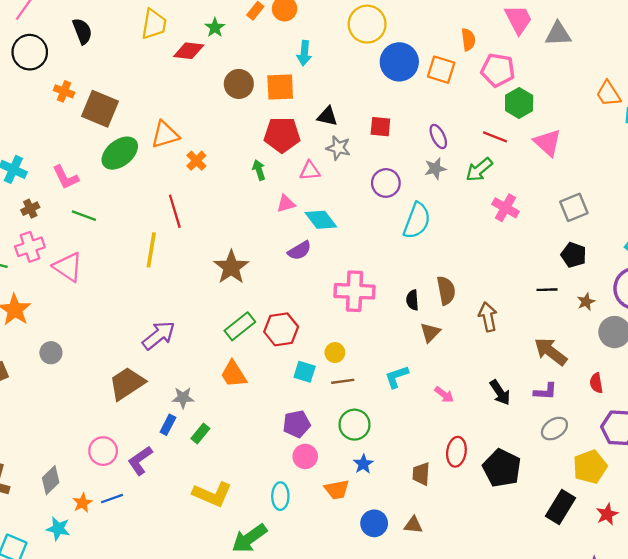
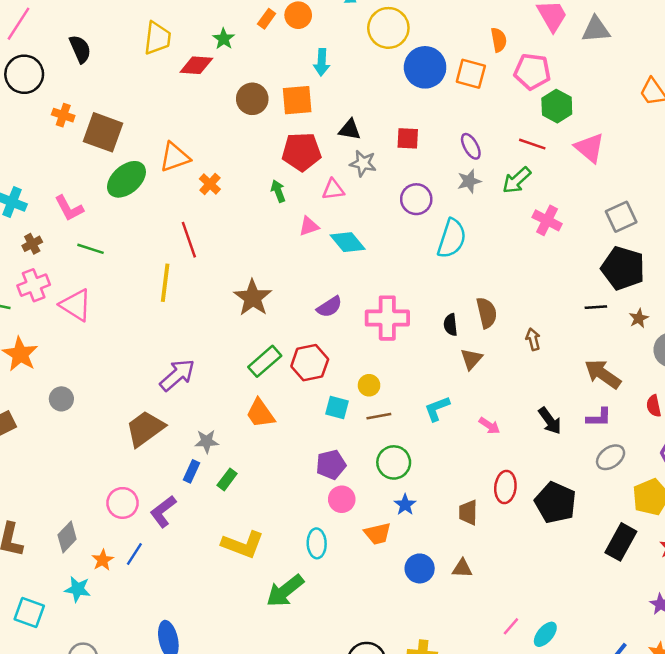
purple semicircle: (299, 251) -> (329, 307), moved
black pentagon: (574, 255) -> (623, 268), size x1.6
brown arrow: (488, 317) -> (533, 339), size x0.7
blue line: (112, 499) -> (134, 554), turned -35

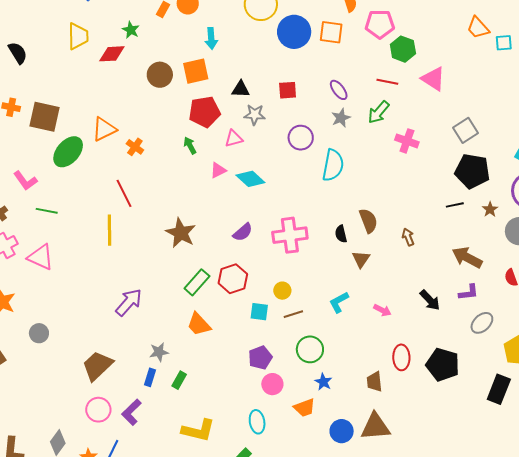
brown trapezoid: (145, 429) -> (97, 366), moved
brown triangle: (462, 568) -> (375, 427), size x1.8

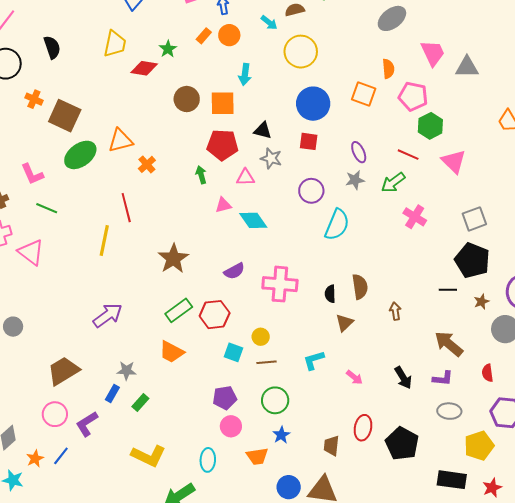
blue circle: (294, 32) -> (313, 104), moved
gray ellipse: (482, 323) -> (449, 411), turned 35
orange trapezoid: (199, 324) -> (172, 352), turned -32
black rectangle: (499, 389) -> (452, 480), turned 64

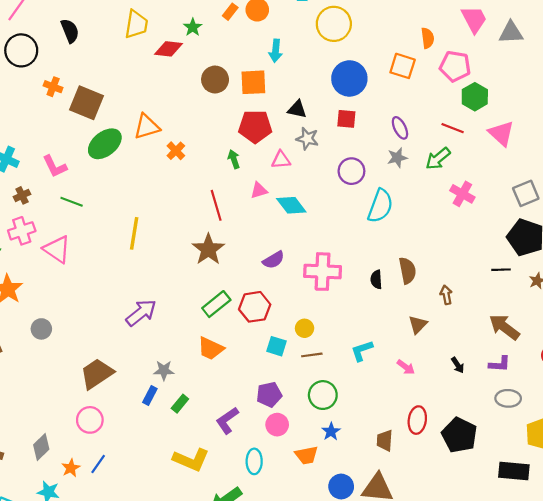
red line: (126, 208) -> (216, 205), moved
brown triangle: (344, 323) -> (418, 325), moved
black arrow: (403, 378) -> (458, 365), size x0.7
purple L-shape: (87, 424) -> (227, 420), moved

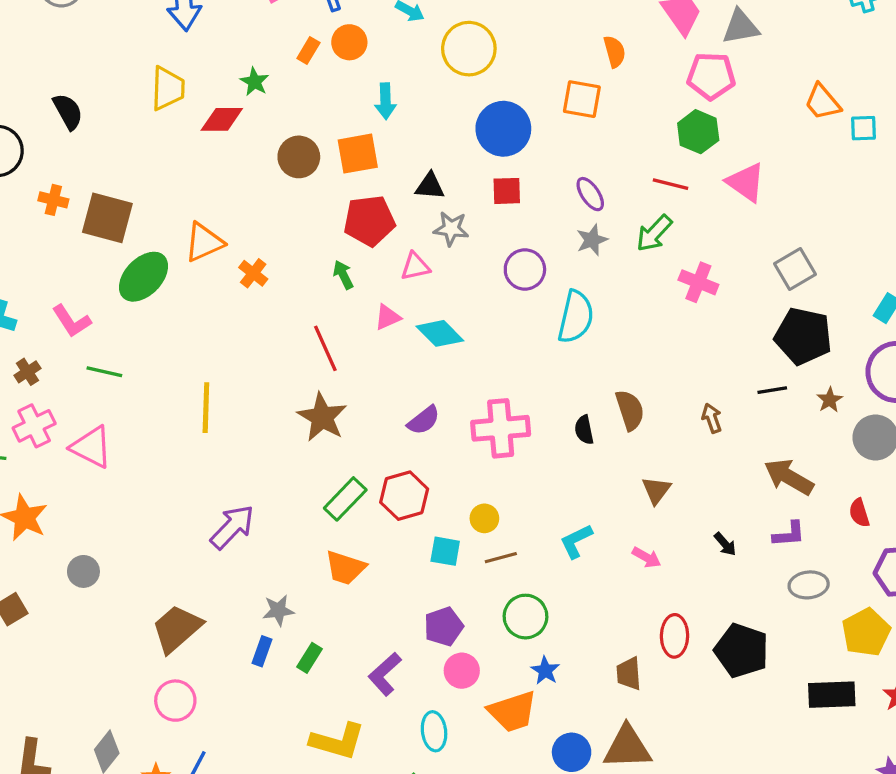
pink pentagon: (455, 66) -> (711, 76), moved
brown arrow: (446, 295) -> (712, 418), moved
orange trapezoid: (306, 455) -> (513, 711), size x1.4

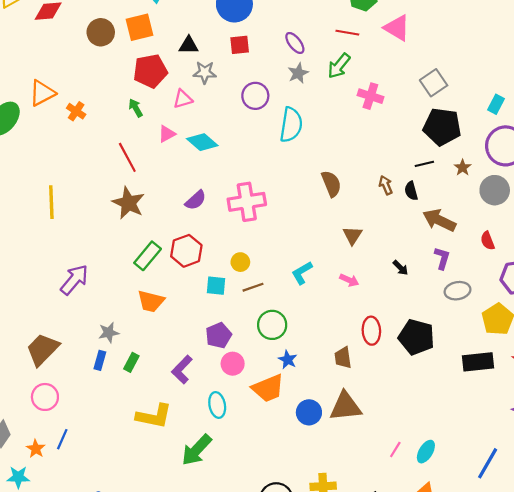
black semicircle: (584, 430) -> (411, 191), moved
purple L-shape: (789, 534) -> (442, 258), turned -65

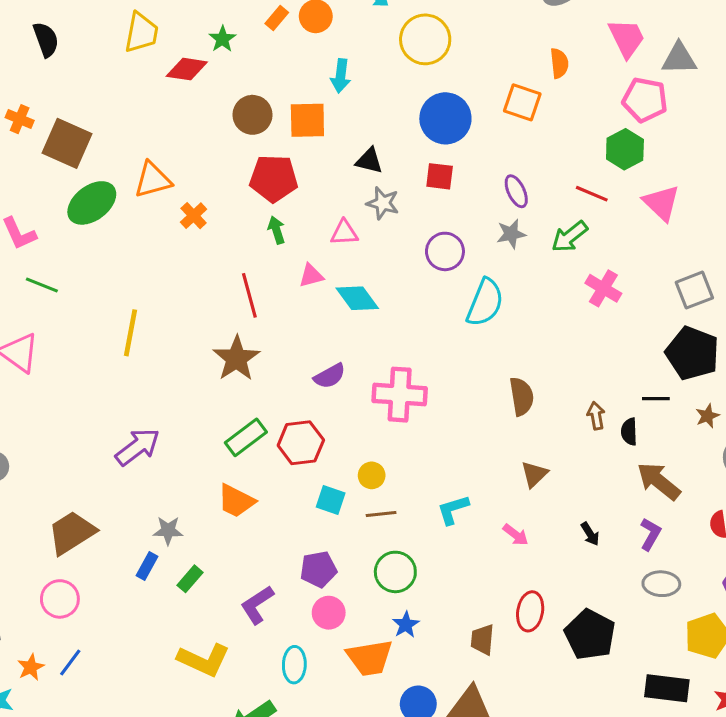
red pentagon: (150, 71) -> (274, 178), moved

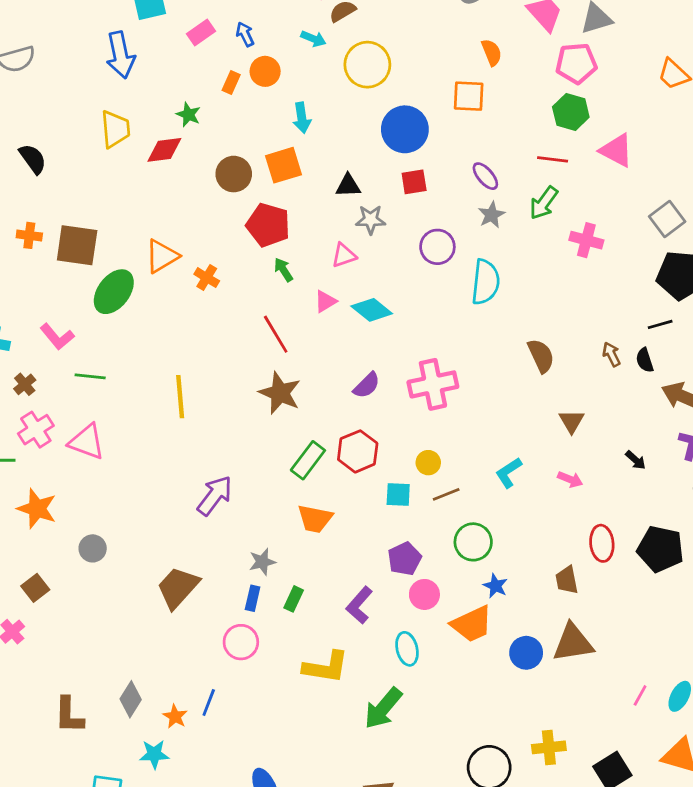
red pentagon: (274, 178) -> (268, 225), turned 30
pink circle: (60, 599) -> (241, 642), moved

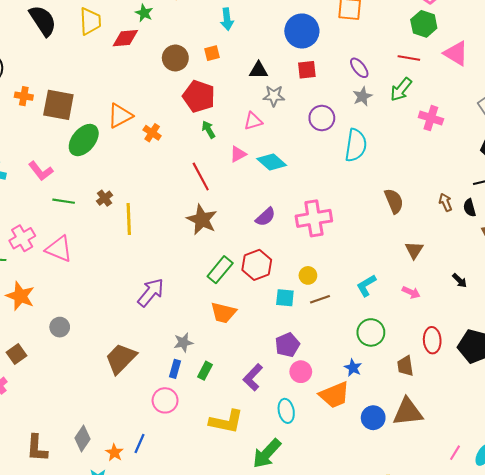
black semicircle: (33, 159) -> (43, 21), moved, size x1.4
orange square: (284, 165) -> (212, 53), size x0.6
brown cross: (25, 384) -> (105, 198), moved
green circle: (473, 542) -> (371, 332), moved

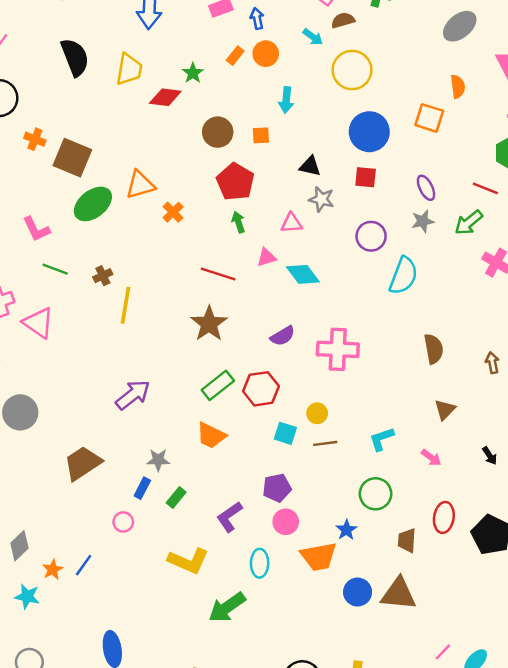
red line: (201, 176) -> (218, 274), turned -56
gray circle: (60, 327) -> (20, 412), size x1.5
pink circle: (165, 400) -> (123, 522), size x0.7

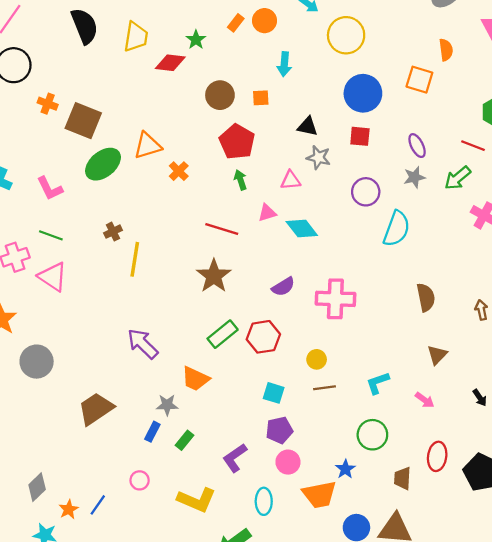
green line: (55, 269) -> (51, 235), moved
purple arrow: (133, 395) -> (143, 344), turned -96
cyan square: (285, 433) -> (274, 393), moved
orange trapezoid: (211, 435) -> (195, 379), moved
pink circle: (123, 522) -> (140, 480), moved

